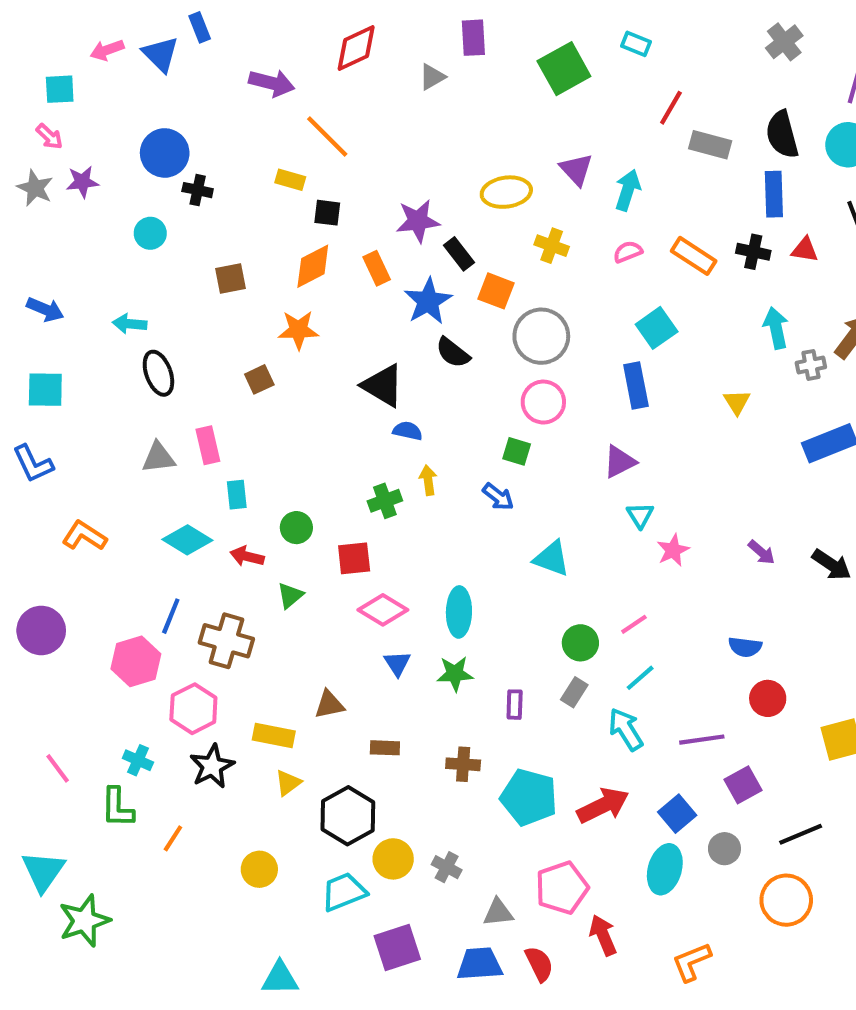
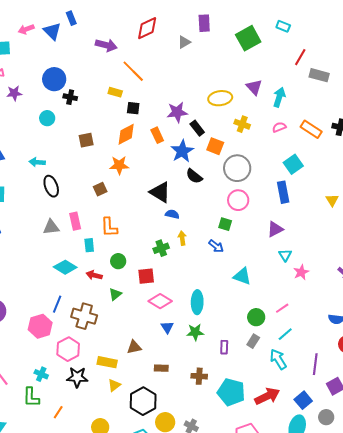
orange L-shape: (84, 536) -> (109, 227), moved, turned -125
purple line: (702, 740) -> (315, 364), turned -75
black star: (212, 766) -> (77, 377), turned 30

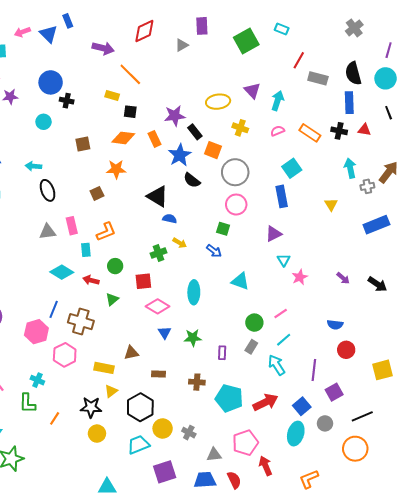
orange diamond: (126, 134) -> (123, 138), turned 35
orange L-shape: (109, 227) -> (106, 232), turned -110
yellow arrow: (182, 238) -> (180, 243), turned 128
cyan ellipse: (197, 302) -> (194, 292), moved
black star: (77, 377) -> (91, 407), moved

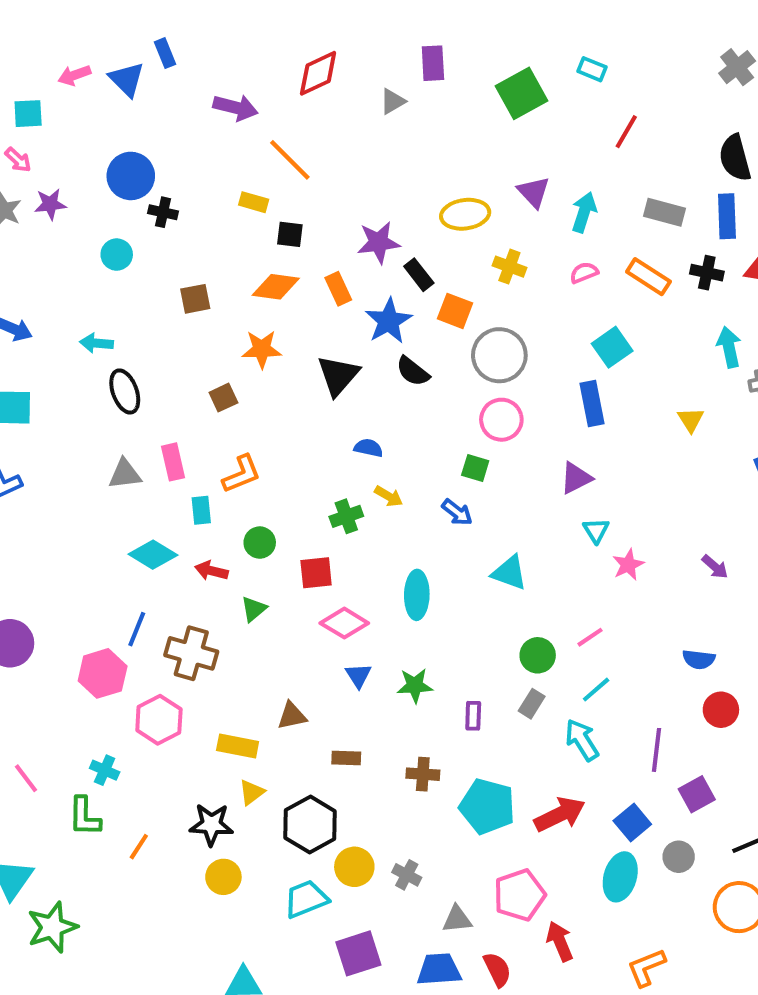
gray rectangle: (318, 78) -> (665, 212), moved
black triangle: (158, 196) -> (338, 375), moved, turned 40

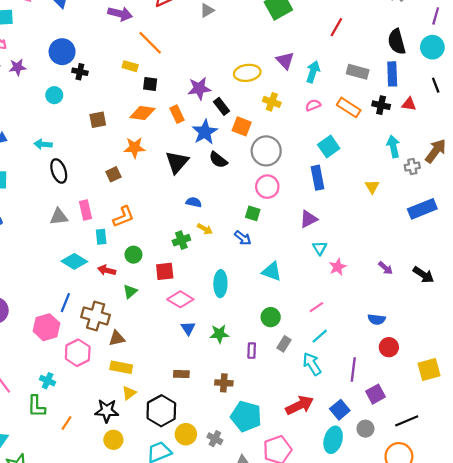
green circle: (538, 655) -> (271, 317), moved
brown triangle: (292, 716) -> (117, 338), moved
cyan pentagon: (487, 806) -> (246, 416), moved

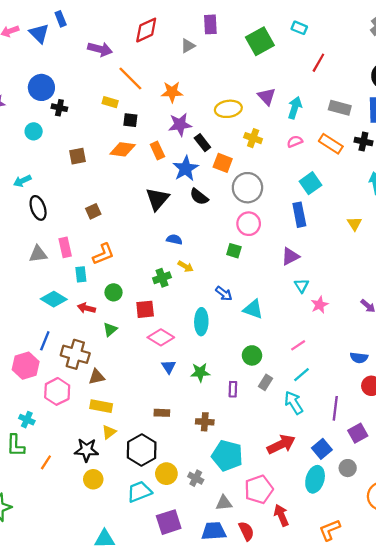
cyan arrow: (43, 144) -> (22, 181), turned -30
orange star: (135, 148) -> (172, 92), moved
blue arrow: (243, 238) -> (224, 293), moved

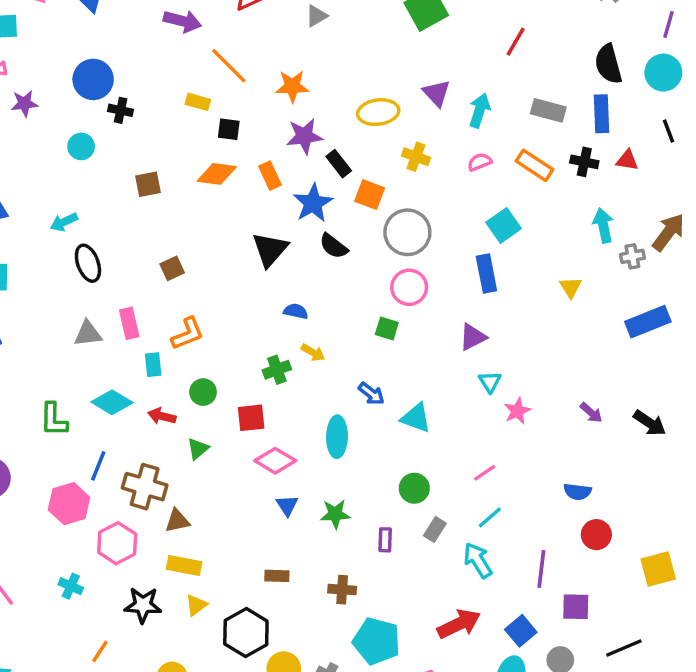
purple square: (358, 433) -> (576, 607), turned 30
green L-shape: (16, 445) -> (54, 420), moved
black star: (86, 450) -> (143, 605), moved

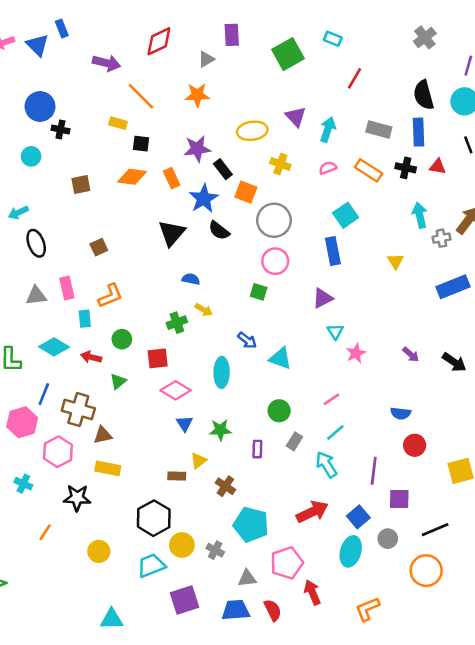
orange star: (292, 86) -> (197, 95), moved
brown cross: (342, 590) -> (225, 486), turned 30
yellow triangle: (196, 605) -> (199, 461), moved

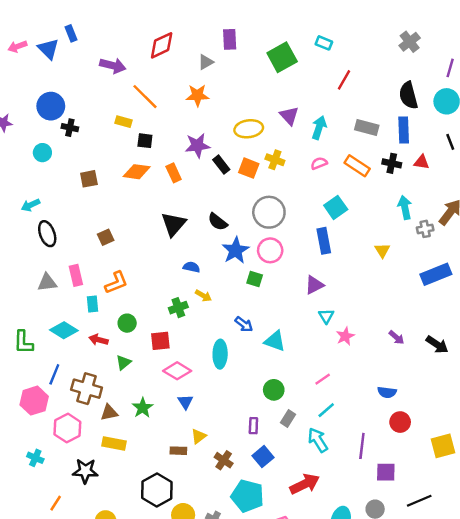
orange square: (246, 192) -> (249, 168), moved
blue star: (204, 199) -> (236, 250), moved
green star: (220, 430) -> (143, 408), moved, turned -30
blue square: (358, 517) -> (263, 457), moved

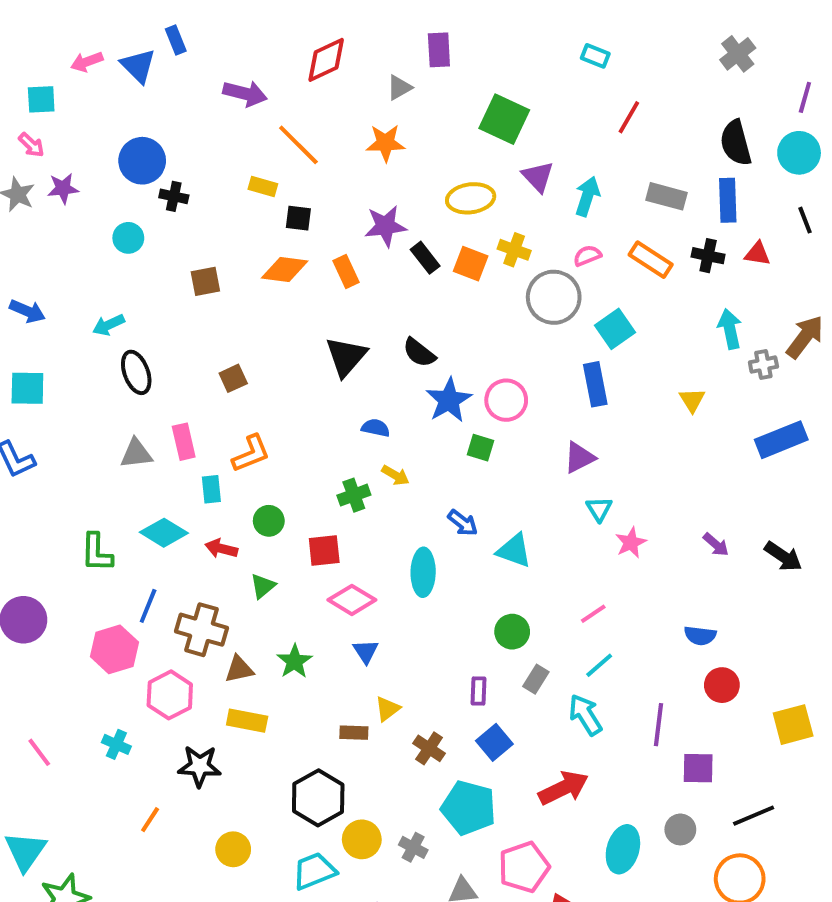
green square: (282, 57) -> (504, 119), moved, turned -36
gray circle: (269, 212) -> (554, 297), moved

